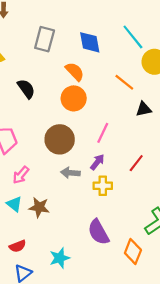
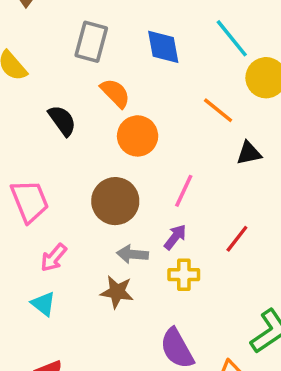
orange semicircle: (75, 71) -> (115, 93), moved
brown star: (39, 207) -> (117, 292), moved

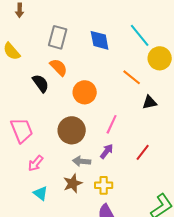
orange semicircle: (115, 93) -> (59, 67), moved
yellow cross: (184, 275) -> (104, 185), moved
brown star: (117, 292) -> (73, 183), turned -30
cyan triangle: (43, 304) -> (41, 193), moved

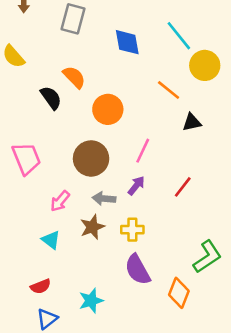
gray rectangle: (58, 37) -> (73, 19), moved
pink arrow: (36, 163) -> (60, 201), moved

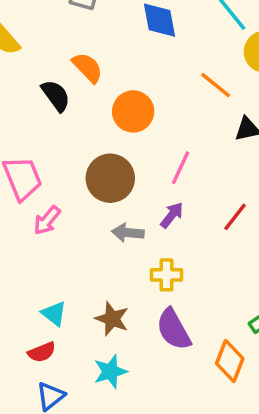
pink arrow: (60, 201) -> (47, 220), moved
brown star: (92, 227) -> (112, 319), moved, turned -30
cyan triangle: (51, 240) -> (54, 314), moved

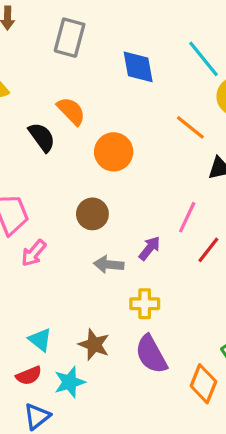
pink line: (181, 168) -> (187, 217), moved
brown circle: (110, 178) -> (92, 214), size x0.7
cyan star: (110, 372) -> (70, 382), moved

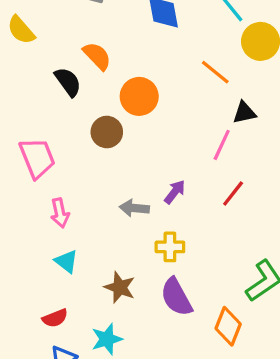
brown circle: (92, 214) -> (107, 132), moved
pink line: (187, 217) -> (222, 145), moved
pink arrow: (34, 253) -> (60, 213), moved, turned -52
cyan triangle: (40, 340) -> (66, 261), moved
cyan star: (70, 382) -> (107, 339), moved

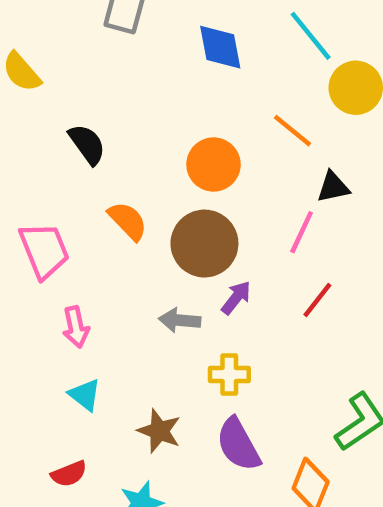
orange semicircle: (97, 56) -> (128, 221), moved
orange circle: (139, 96) -> (213, 164), moved
brown circle: (107, 132) -> (204, 244), moved, size x1.5

